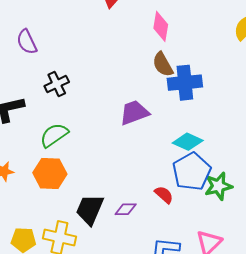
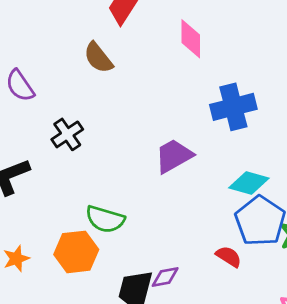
brown semicircle: (163, 64) -> (98, 58), moved
green semicircle: (54, 135) -> (105, 219), moved, turned -120
purple diamond: (126, 209) -> (165, 277), moved

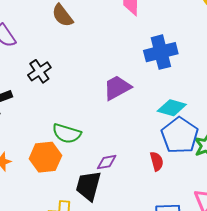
red semicircle: (229, 257) -> (157, 161), turned 42
purple diamond: (165, 277) -> (107, 162), moved

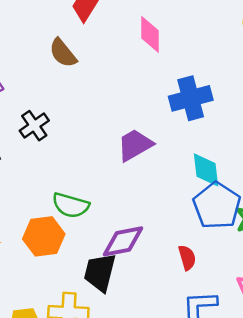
cyan diamond: (172, 108) -> (206, 170), turned 68
red semicircle: (157, 161) -> (187, 258), moved
purple diamond: (107, 162) -> (123, 241), size x1.6

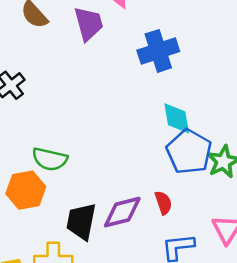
purple trapezoid: (135, 145) -> (89, 24), moved, turned 108
purple diamond: (123, 241) -> (122, 212), moved

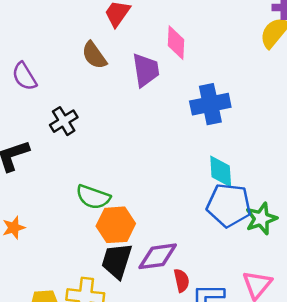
blue pentagon: (189, 152) -> (229, 205), turned -30
orange hexagon: (26, 190) -> (116, 225), moved
red semicircle: (163, 203) -> (181, 280), moved

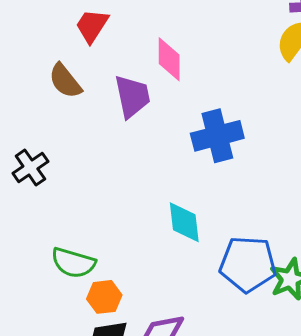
cyan diamond: (221, 171) -> (184, 222), moved
orange hexagon: (116, 225) -> (104, 297), size x0.7

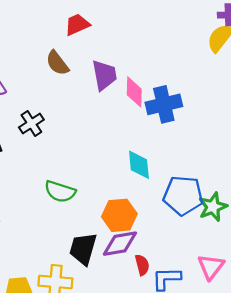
red trapezoid: (92, 26) -> (77, 25), turned 32
pink diamond: (169, 59) -> (134, 92), moved
orange hexagon: (104, 297) -> (119, 215), moved, size x1.4

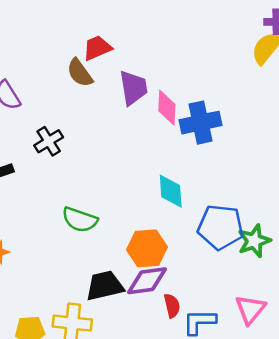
red trapezoid: (77, 25) -> (97, 48), moved
black trapezoid: (83, 249) -> (105, 286), turned 60

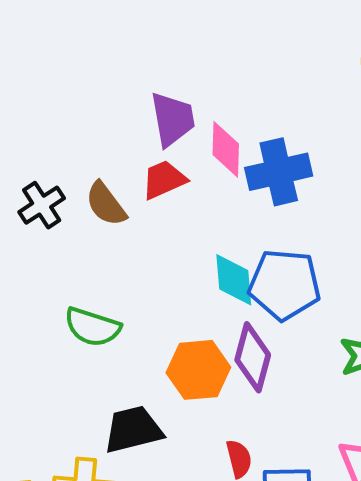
red trapezoid: (97, 48) -> (164, 180), moved
brown semicircle: (80, 73) -> (106, 204), moved
blue pentagon: (220, 227) -> (285, 285), moved
purple diamond: (147, 281) -> (253, 357), moved, turned -66

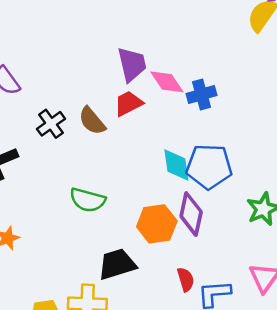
pink diamond: (226, 149) -> (167, 82), turned -32
blue cross: (279, 172) -> (201, 94), size x0.7

